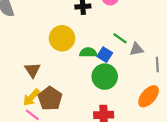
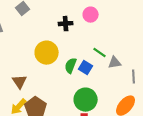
green semicircle: (88, 52) -> (71, 66), turned -70
green circle: (105, 77) -> (86, 100), moved

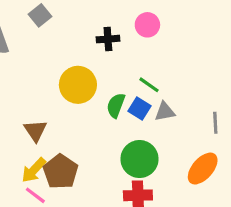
green line: (100, 53) -> (149, 85), moved
gray triangle: (115, 63) -> (165, 112), moved

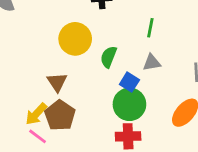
green line: (149, 85) -> (150, 28), moved, turned 66
blue square: (140, 109) -> (129, 82), moved
brown triangle: (35, 131) -> (57, 82), moved

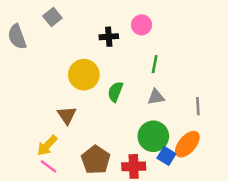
blue square: (129, 82) -> (166, 156), moved
green circle: (129, 104) -> (153, 136), moved
brown pentagon: (60, 115) -> (96, 160), moved

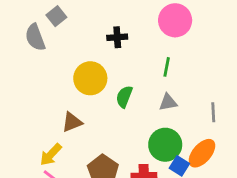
pink circle: (142, 25) -> (175, 20), moved, size x1.5
gray semicircle: (17, 37) -> (35, 37), moved
brown triangle: (67, 115) -> (72, 122), turned 42

